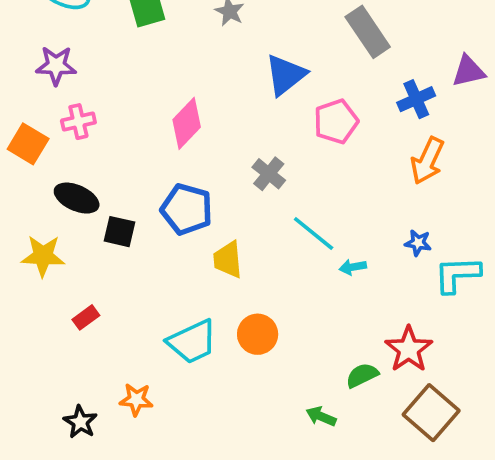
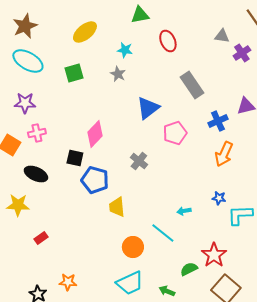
black square: (119, 232) -> (75, 158), moved
cyan line: (314, 233) -> (163, 233), moved
cyan trapezoid: (192, 342) -> (130, 283), moved

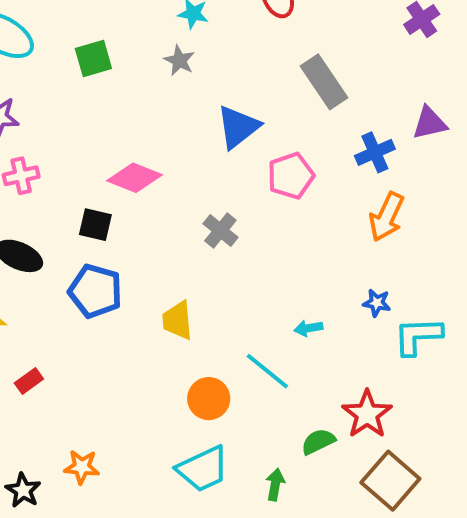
pink diamond: (95, 134) -> (134, 178), turned 68
blue pentagon: (95, 180) -> (95, 291), moved
green arrow: (167, 291) -> (275, 485), turned 77

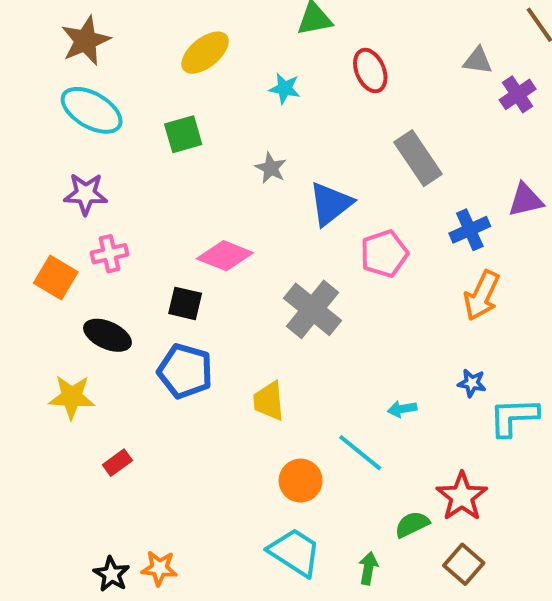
gray star: (179, 60) -> (271, 168), moved
gray cross: (220, 230) -> (313, 309), size x1.6
orange star: (82, 467) -> (159, 568), moved
cyan trapezoid: (203, 469) -> (295, 552), turned -122
brown square: (390, 481) -> (464, 564), moved, size x0.7

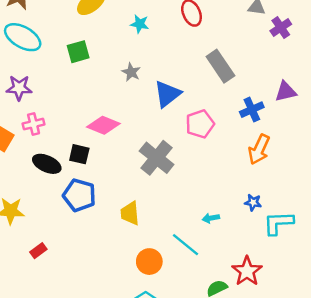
black ellipse: (107, 335) -> (47, 164), moved

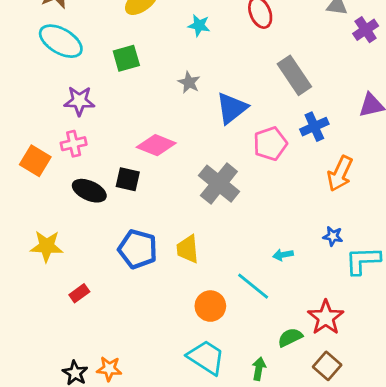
purple star: (19, 88) -> (79, 101), moved
blue cross: (252, 110) -> (314, 127), moved
blue pentagon: (79, 195) -> (138, 249), moved

